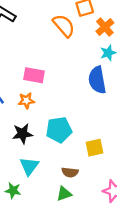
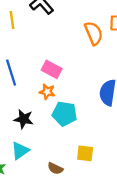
orange star: (26, 101) -> (47, 92), moved
cyan pentagon: (59, 130) -> (65, 114), moved

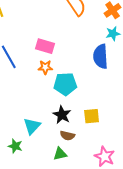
black star: (24, 119) -> (62, 115), moved, turned 30

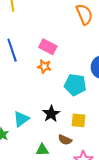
cyan pentagon: (65, 84) -> (75, 85), moved
brown semicircle: (67, 136) -> (65, 140), moved

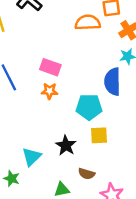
orange semicircle: (84, 14) -> (88, 23), turned -60
yellow square: (78, 120) -> (99, 135), moved

